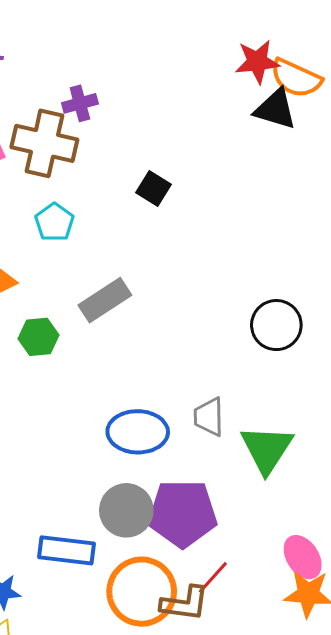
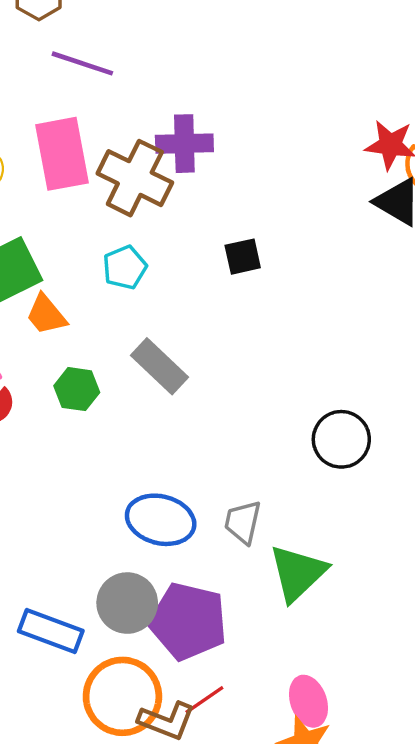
purple cross: (80, 103) -> (184, 144), size x1.4
black square: (154, 188) -> (243, 257), turned 32
gray rectangle: (105, 300) -> (159, 366), turned 63

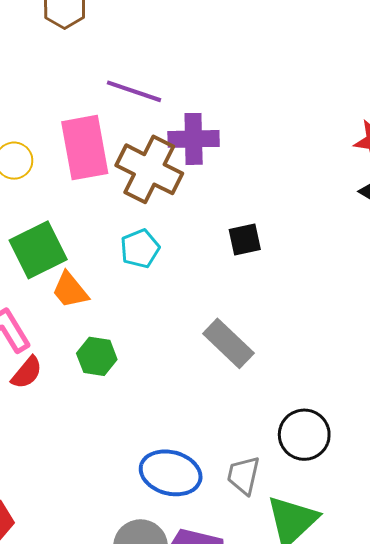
purple line: (82, 63) -> (134, 91), moved
gray rectangle: (159, 366) -> (228, 343), moved
black circle: (341, 439) -> (304, 435), moved

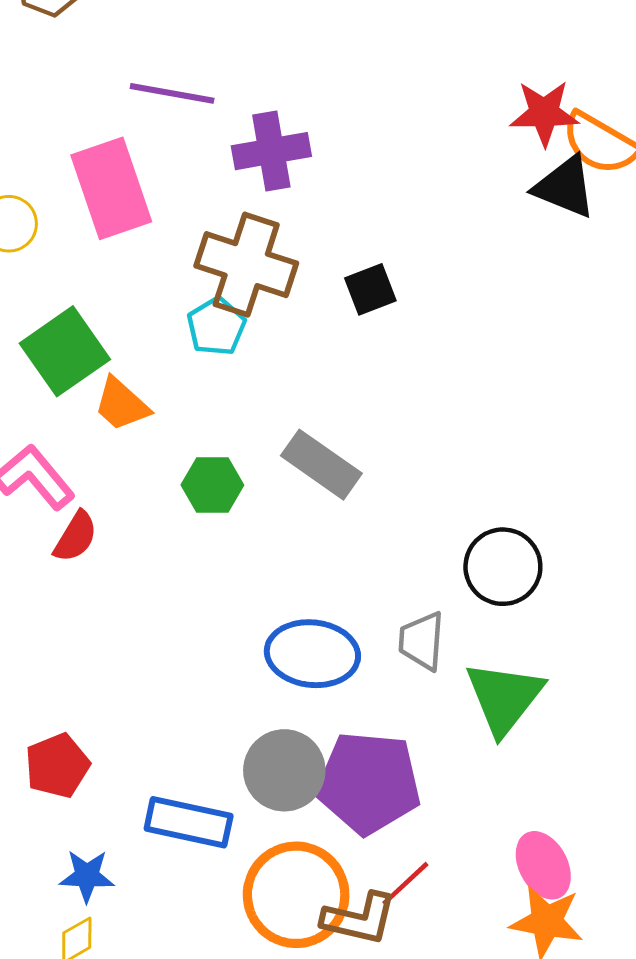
brown cross: (149, 169) -> (246, 265), moved
gray rectangle: (228, 343) -> (321, 465), moved
green hexagon: (97, 356) -> (212, 485), moved

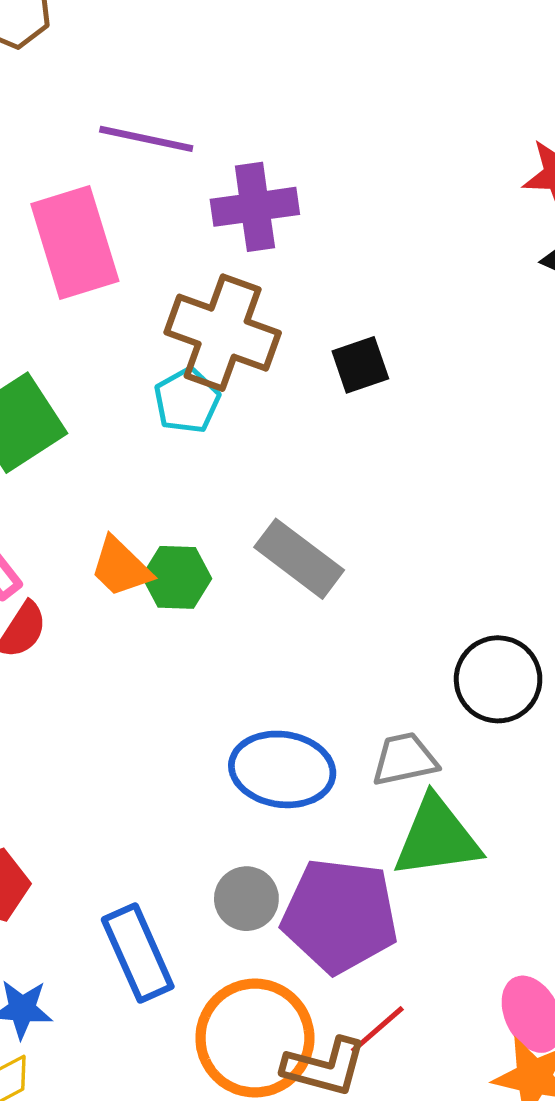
orange trapezoid: (121, 404) -> (121, 567), moved
gray trapezoid: (422, 641) -> (405, 759), turned 72
green triangle: (504, 698) -> (437, 837), moved, turned 42
gray circle: (284, 770) -> (246, 899), size x0.7
blue rectangle: (189, 822) -> (138, 953), turned 52

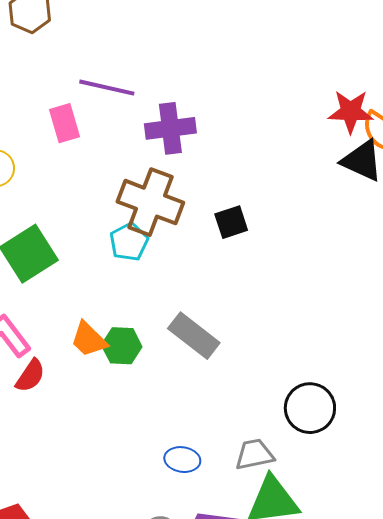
pink rectangle: (75, 243) -> (64, 123), moved, size x0.6
blue ellipse: (282, 769) -> (182, 460), size x0.6

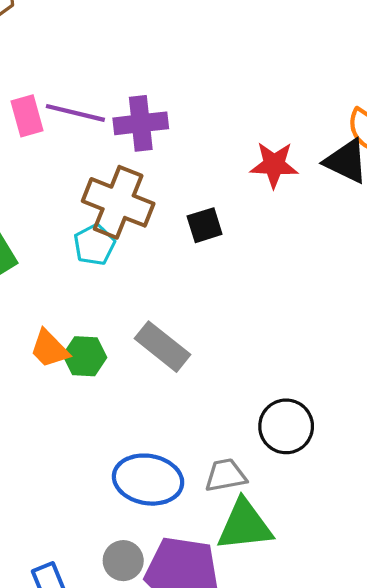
purple line: (107, 88) -> (75, 113), moved
red star: (351, 112) -> (274, 165), moved
blue ellipse: (182, 460) -> (148, 480), size x1.8

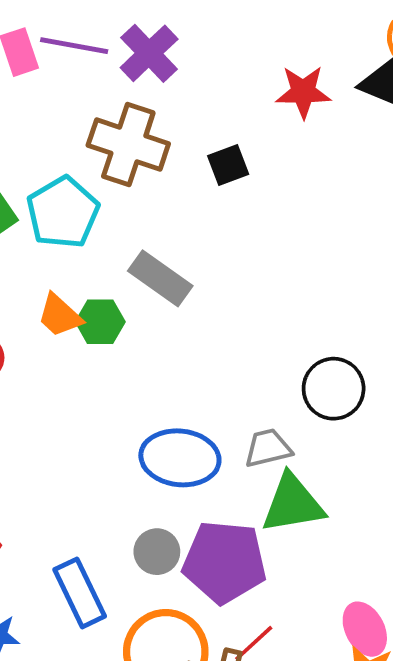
purple cross: (141, 123) -> (149, 53), turned -34
cyan pentagon: (94, 245) -> (63, 213), moved, size x1.5
gray rectangle: (162, 347) -> (160, 278), moved

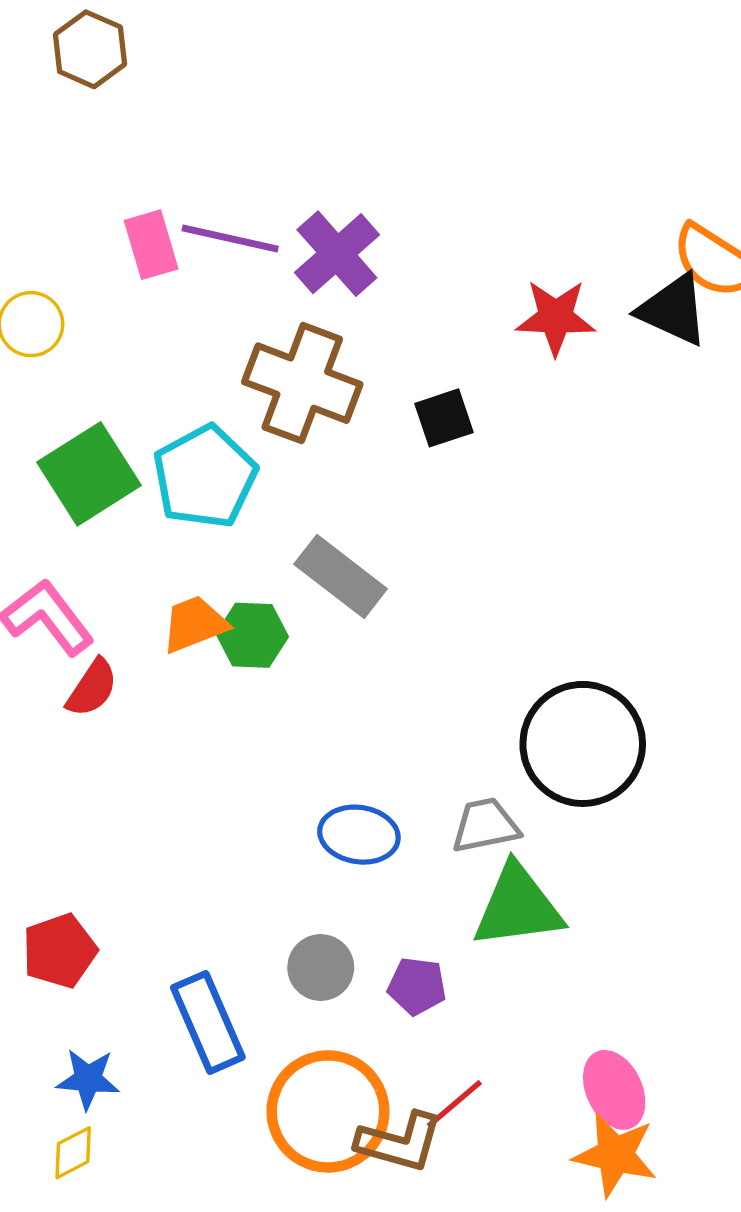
orange trapezoid: (60, 315) -> (194, 624), turned 114
black circle: (334, 389) -> (583, 744), size x1.4
blue ellipse: (180, 458) -> (359, 835), size x0.7
purple pentagon: (225, 562) -> (417, 986), size x0.5

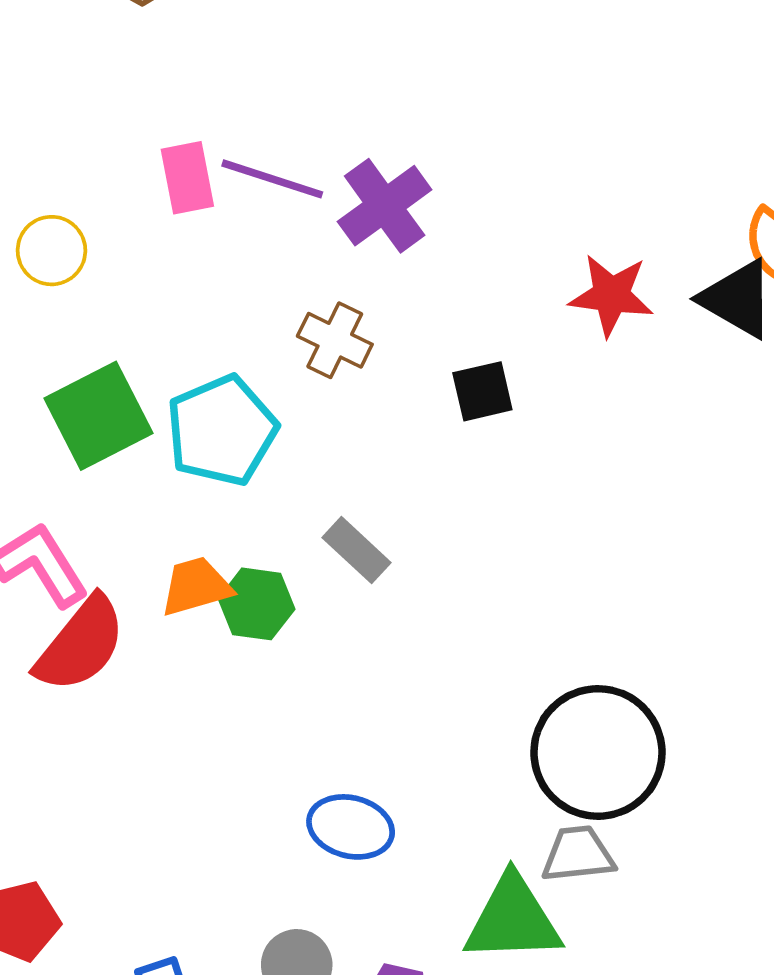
brown cross: (302, 383) -> (335, 340), size x0.6
gray rectangle: (341, 576) -> (357, 550), size x0.7
red semicircle: (92, 688) -> (81, 644), size x1.6
gray trapezoid: (485, 825) -> (578, 854), moved

